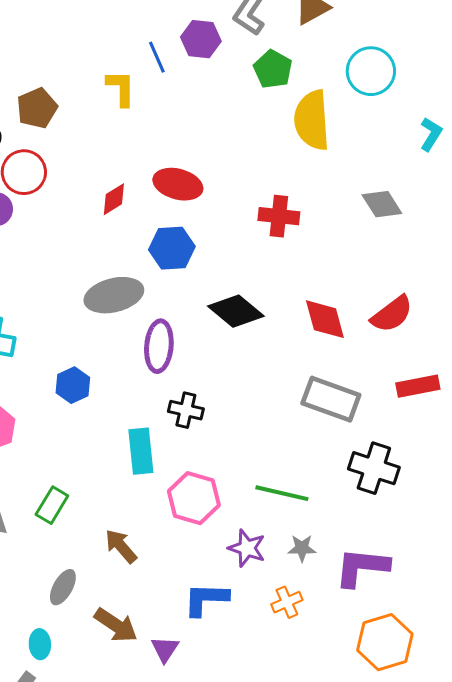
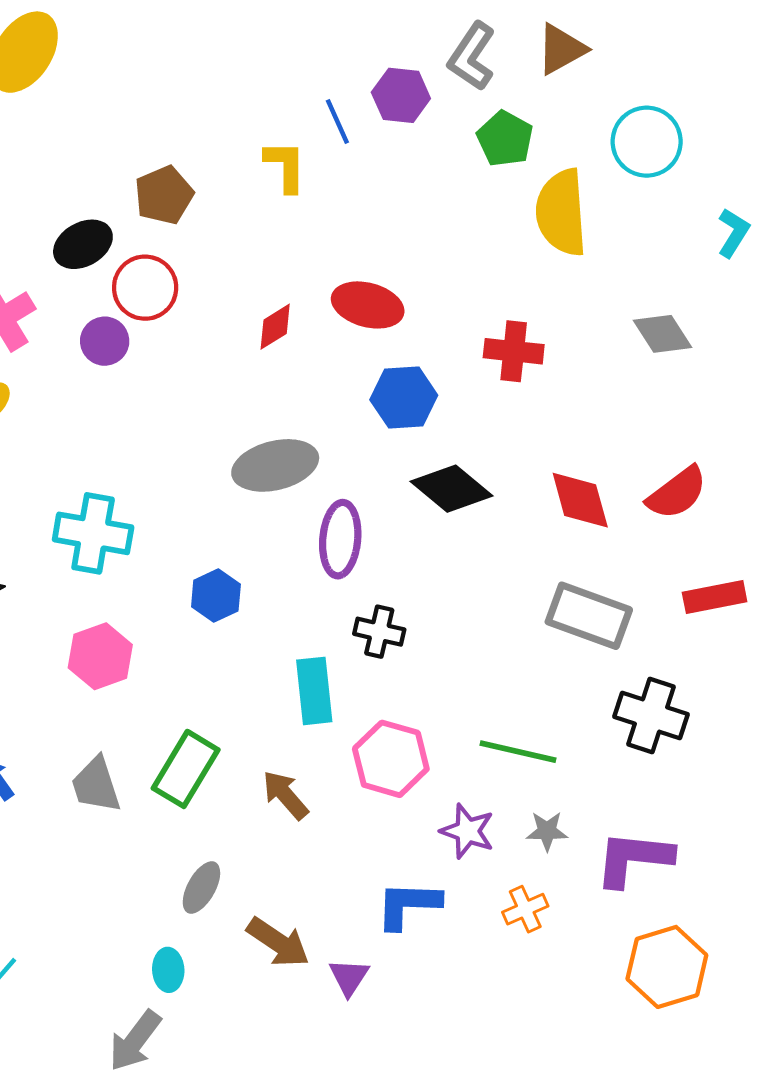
blue hexagon: (172, 248) -> (404, 397), moved
green rectangle: (52, 505) -> (186, 769), size x1.4
brown arrow: (121, 546) -> (285, 795), moved

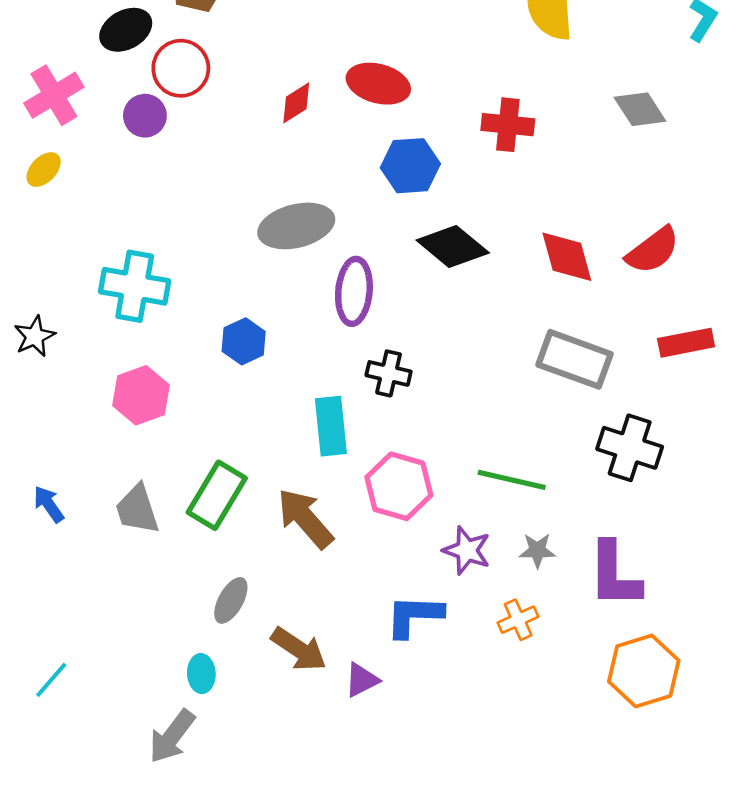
brown arrow: (285, 795) -> (305, 518), size x1.4
purple L-shape: (634, 859) -> (614, 575), turned -96
purple triangle: (349, 977) -> (362, 680), turned 30

